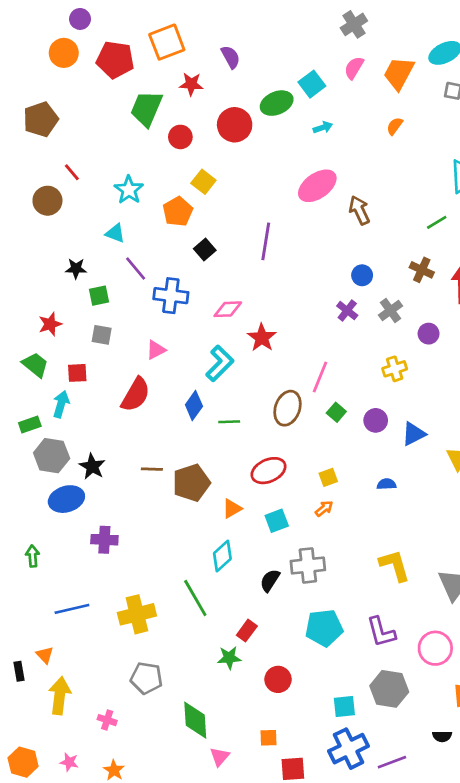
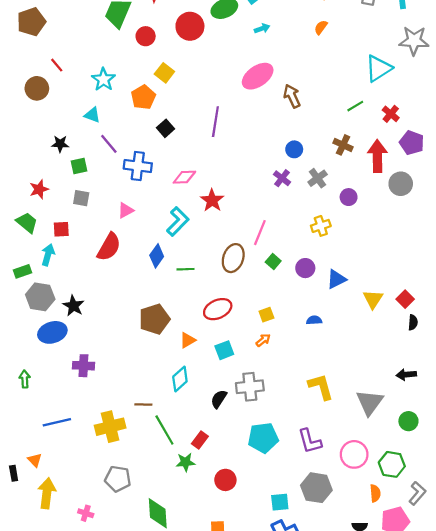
brown line: (152, 469) -> (143, 405), moved
green line: (195, 598) -> (164, 430), moved

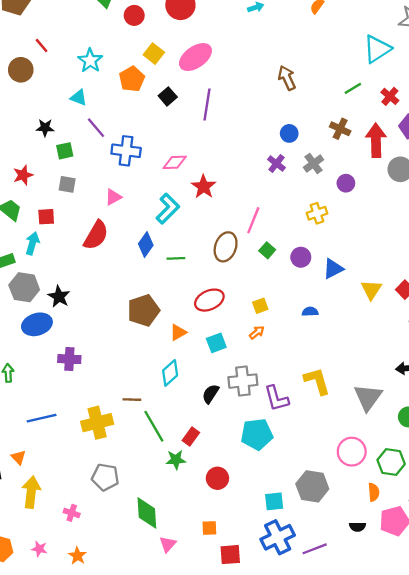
pink ellipse: (258, 76) -> (195, 57), moved
black square: (166, 128) -> (168, 96), moved
purple L-shape: (310, 441) -> (276, 398), moved

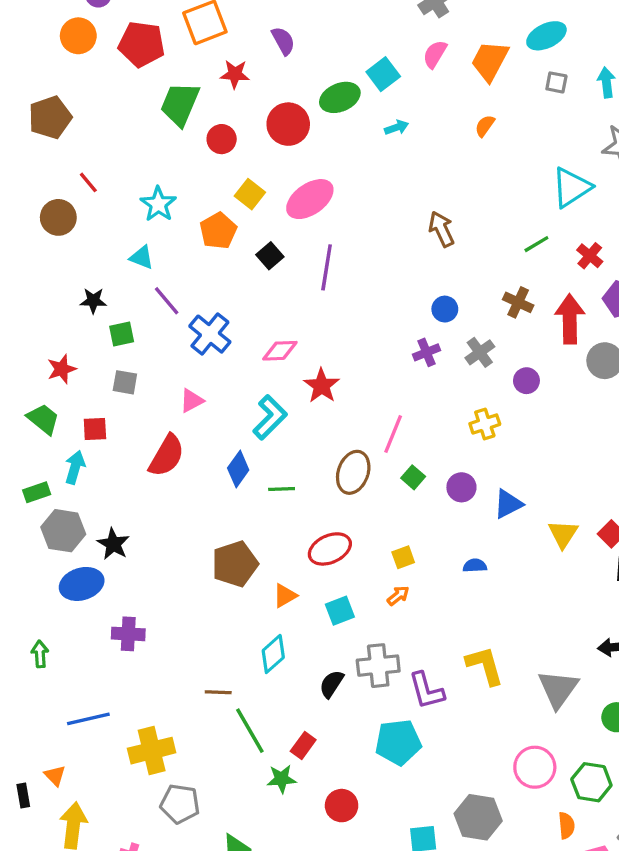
blue cross: (126, 151) -> (210, 334), turned 32
purple cross: (276, 164) -> (426, 352), turned 30
yellow cross: (97, 423) -> (152, 751), moved

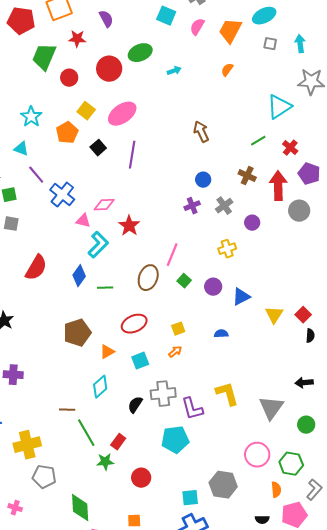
cyan square: (383, 74) -> (166, 16), moved, turned -30
pink triangle: (192, 401) -> (83, 221), moved, turned 42

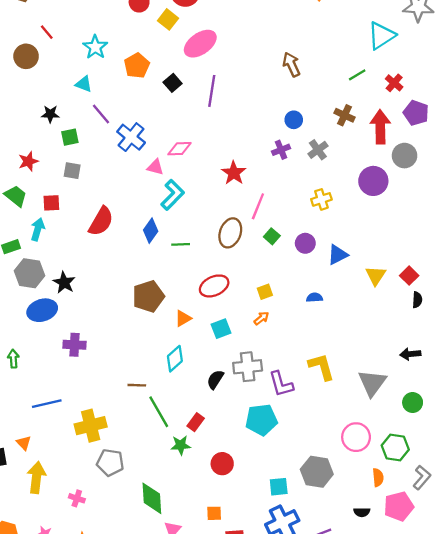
yellow square: (86, 111) -> (168, 19), moved
purple circle: (252, 223) -> (373, 181), moved, size x1.6
red star: (129, 226) -> (234, 173), moved

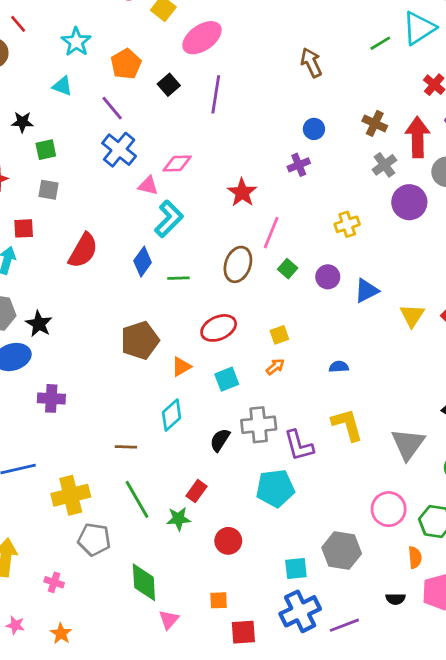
green line: (357, 75) -> (380, 43), moved
purple line: (101, 114) -> (112, 108), moved
gray cross: (318, 150) -> (384, 165), moved
blue semicircle: (315, 297) -> (339, 367), moved
green line: (159, 412) -> (137, 499), moved

